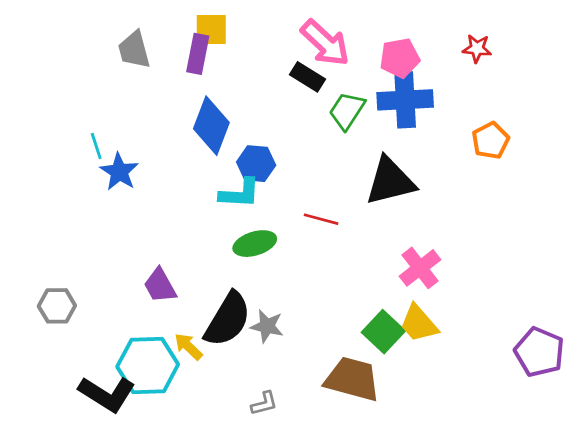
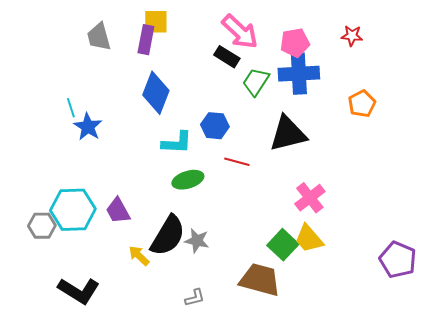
blue hexagon: (256, 164) -> (215, 126), moved
cyan hexagon: (148, 365) -> (73, 210), moved

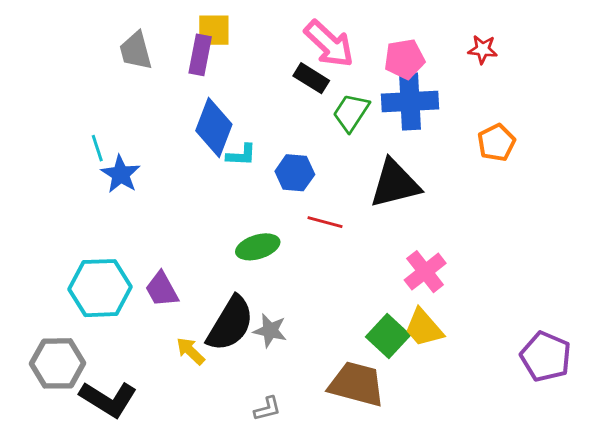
cyan L-shape: (177, 143) -> (241, 155), moved, size x0.7
gray hexagon: (42, 226) -> (58, 363), moved, size x1.4

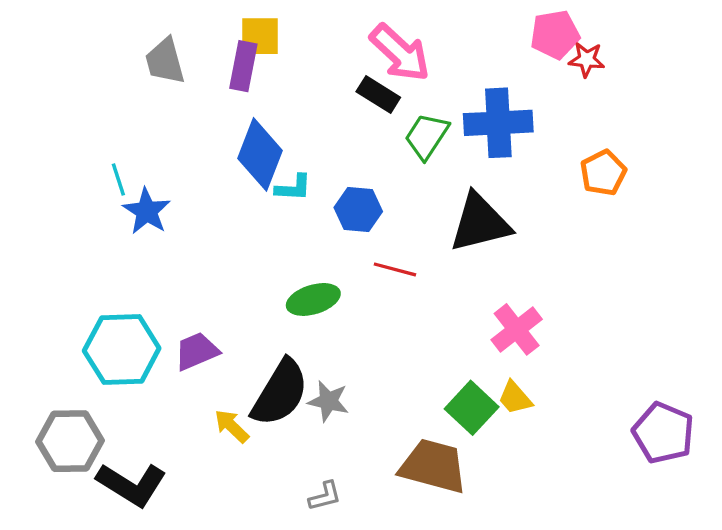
pink pentagon: (404, 59) -> (555, 35), moved
purple trapezoid: (162, 289) -> (197, 351), turned 96
yellow trapezoid: (424, 328) -> (515, 398), size x0.7

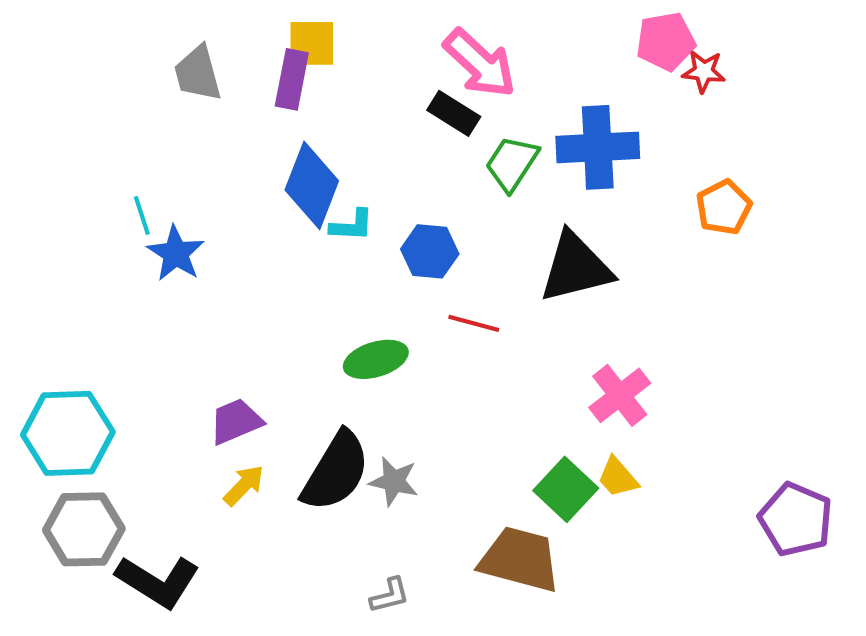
cyan hexagon: (122, 349) -> (68, 433), moved
yellow arrow: (232, 426) -> (244, 485), moved, turned 90

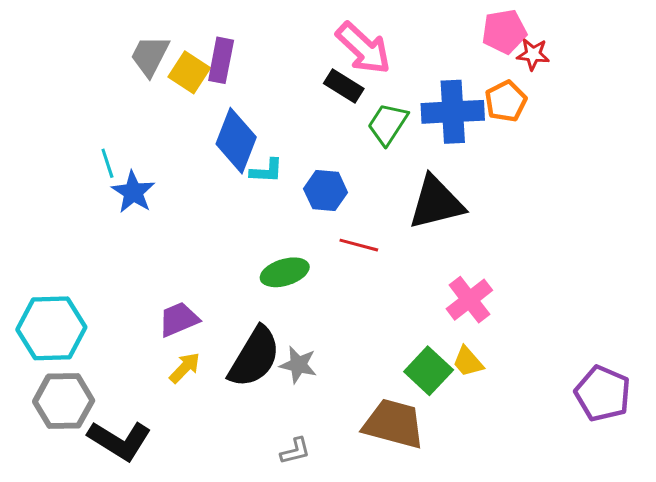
yellow square: (312, 43) -> (189, 72), moved, turned 33
gray trapezoid: (198, 73) -> (150, 56), turned 42
orange pentagon: (724, 207) -> (506, 101), moved

